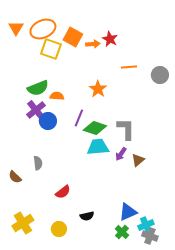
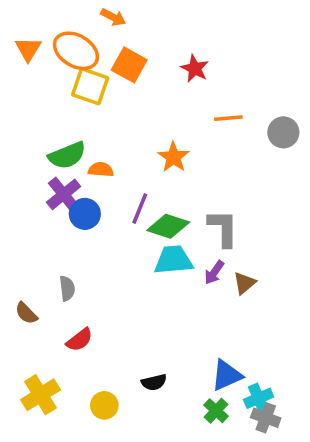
orange ellipse: (43, 29) -> (76, 51), turned 55
orange arrow: (93, 44) -> (113, 17), moved, turned 32
red semicircle: (63, 192) -> (80, 340), moved

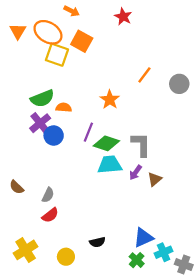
red star: (195, 69) -> (123, 17), moved
orange line: (228, 118) -> (144, 75), turned -48
gray semicircle: (67, 288) -> (48, 195), moved, turned 32
brown semicircle: (26, 313) -> (17, 187), moved
gray cross: (266, 418) -> (184, 265), moved

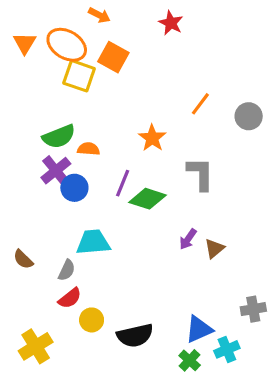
gray L-shape: (141, 144) -> (200, 174), moved
cyan trapezoid: (110, 165) -> (93, 242), moved
black semicircle: (97, 242) -> (135, 335), size x1.6
yellow circle: (66, 257) -> (92, 320), moved
gray cross: (184, 265) -> (253, 309), moved, turned -30

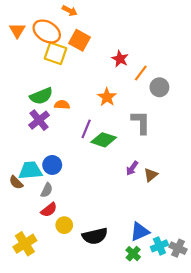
red star: (171, 23) -> (120, 59), moved
gray circle: (249, 116) -> (159, 87), moved
blue circle: (74, 188) -> (52, 165), moved
cyan trapezoid: (93, 242) -> (30, 170), moved
gray cross: (253, 309) -> (178, 248), moved, turned 35

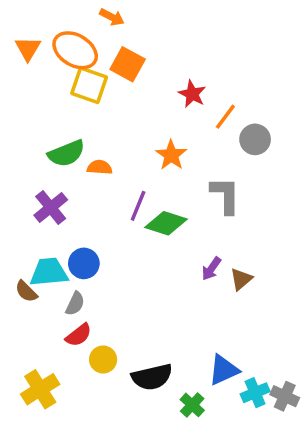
purple cross: (39, 120) -> (51, 208), moved
green cross: (133, 254) -> (192, 405), moved

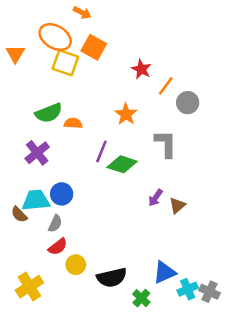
orange triangle: (28, 49) -> (15, 54), moved

